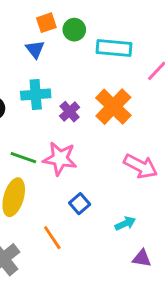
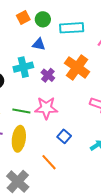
blue triangle: (35, 49) -> (39, 44), moved, turned -32

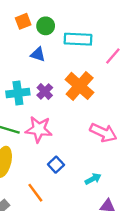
cyan cross: (23, 67) -> (18, 93), moved

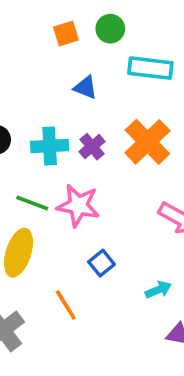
green circle: (46, 26) -> (110, 29), moved

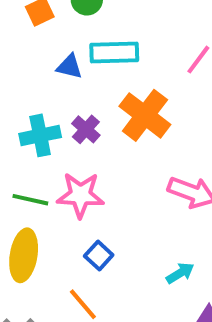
cyan rectangle: (150, 68) -> (114, 53), moved
blue square: (101, 263) -> (99, 255), moved

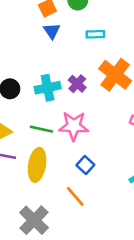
cyan rectangle: (114, 53) -> (95, 34), size x0.6
blue triangle: (69, 67) -> (52, 31), moved, turned 42

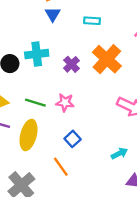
cyan cross: (48, 88) -> (37, 54), moved
pink star: (74, 126) -> (65, 103), size x0.7

